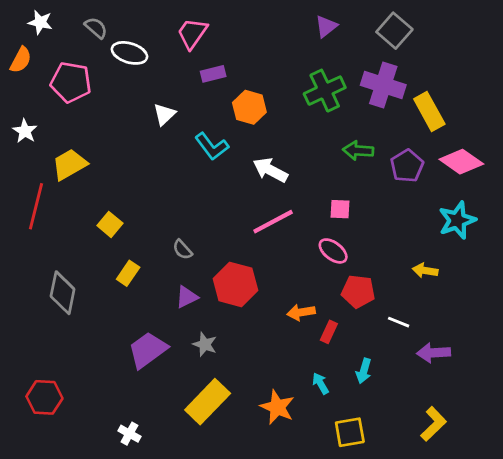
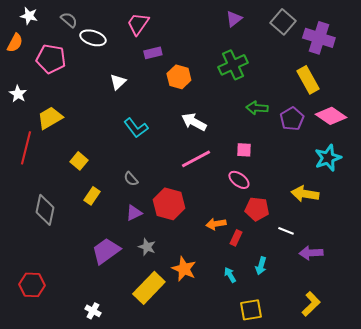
purple cross: (383, 85) -> (319, 38), moved
cyan L-shape: (212, 146) -> (136, 128), moved
yellow arrow: (425, 270) -> (305, 194), size x1.5
orange star: (277, 407) -> (184, 269), moved

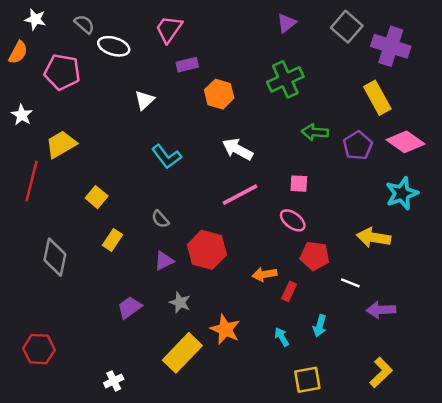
purple trapezoid: (106, 251) -> (130, 307), size x0.7
white cross: (93, 311) -> (114, 381), turned 35

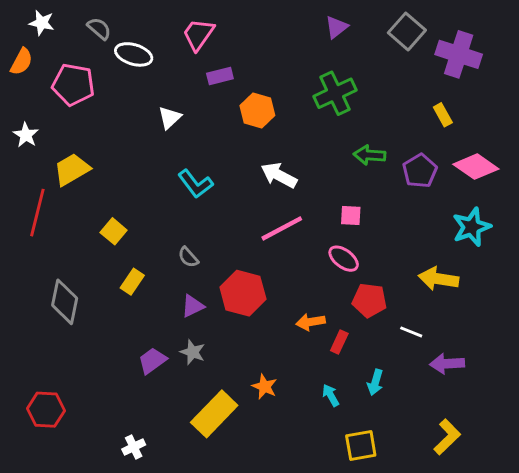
yellow rectangle: (377, 98) -> (443, 115), size x0.6
gray star: (180, 302) -> (193, 352), moved
orange star: (225, 329) -> (265, 387), size x0.7

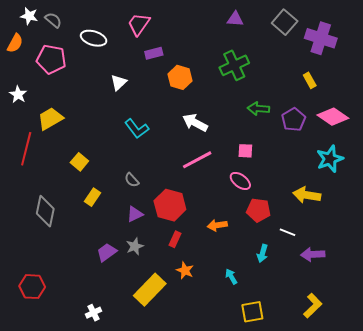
purple triangle: (336, 27) -> (235, 19), turned 42
gray semicircle: (99, 29) -> (53, 20), moved
red rectangle: (339, 342) -> (175, 239), moved
gray star: (193, 352) -> (135, 246), turned 30
cyan arrow: (375, 382) -> (262, 253), moved

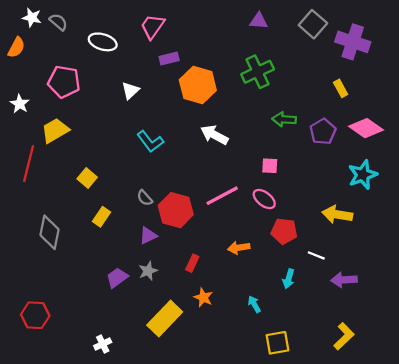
pink pentagon: (51, 59) -> (64, 82), moved
orange hexagon: (180, 77) -> (198, 85), size x1.4
pink line: (197, 160) -> (222, 196), moved
red hexagon: (170, 205) -> (176, 210), moved

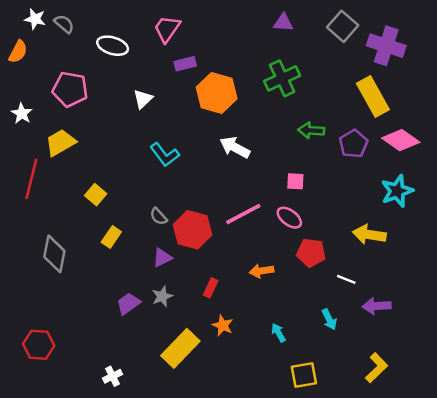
yellow rectangle: (341, 88) -> (373, 97), size x2.0
cyan arrow: (289, 279) -> (329, 319), moved, turned -42

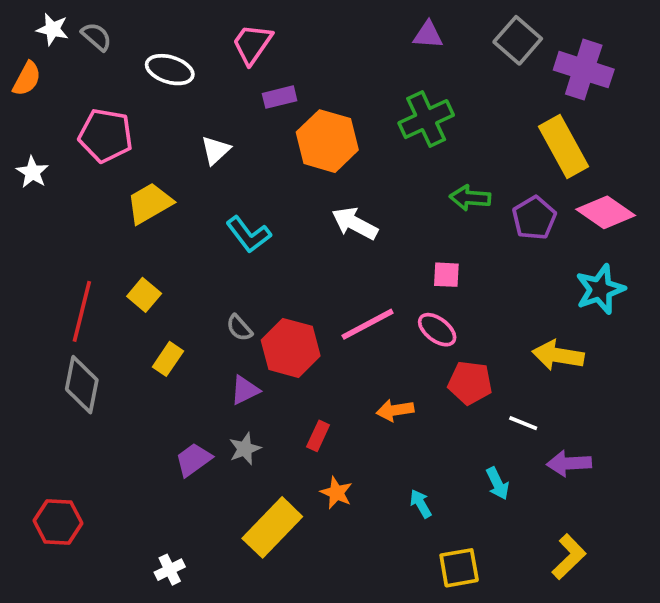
yellow trapezoid: (60, 143) -> (150, 203), moved
red line: (31, 179) -> (82, 311), moved

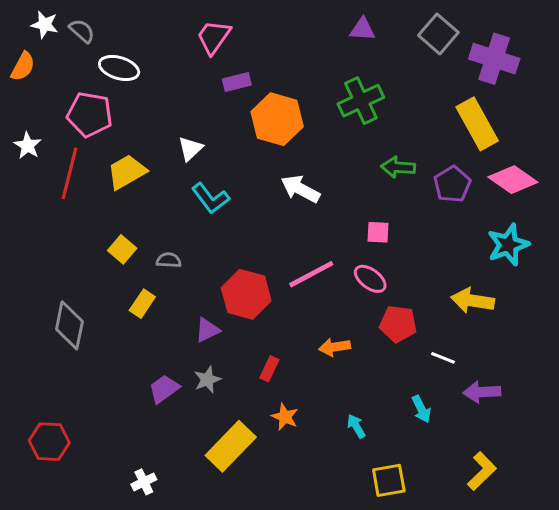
white ellipse: (170, 70) -> (119, 68), moved
white triangle: (216, 150) -> (190, 149), moved
red line: (82, 311) -> (69, 173), moved
gray semicircle: (239, 328) -> (169, 260), moved, turned 135

